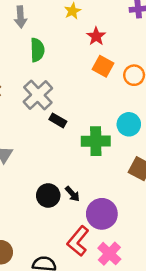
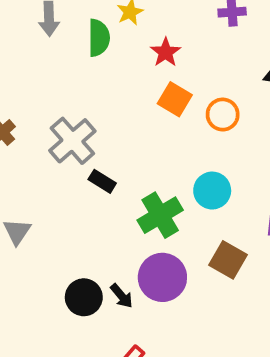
green semicircle: (37, 50) -> (99, 38), moved
green cross: (96, 141) -> (160, 215), turned -32
purple circle: (102, 214) -> (162, 277), moved

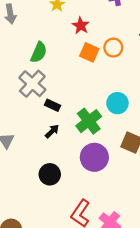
green semicircle: (99, 38) -> (39, 52), moved, turned 30
orange circle: (223, 115) -> (113, 48), moved
black arrow: (122, 296) -> (52, 131), moved, turned -88

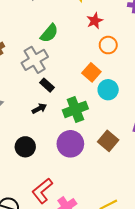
orange circle: (113, 48) -> (108, 45), moved
orange square: (89, 52) -> (91, 72), moved
cyan circle: (117, 103) -> (108, 90), moved

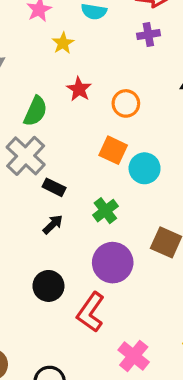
red star: (95, 21) -> (79, 89), moved
green cross: (75, 109) -> (105, 211), size x0.7
red L-shape: (42, 191) -> (91, 312), moved

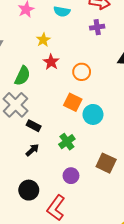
yellow star: (63, 43) -> (43, 40), moved
purple circle: (113, 263) -> (71, 176), size x0.6

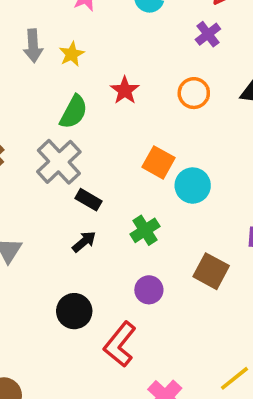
purple cross: (97, 27) -> (208, 34), turned -32
yellow star: (43, 40) -> (72, 54), moved
orange circle: (82, 72) -> (194, 93), moved

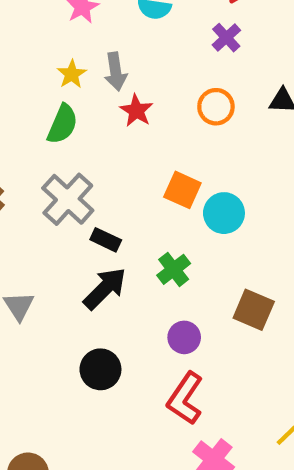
gray arrow: (33, 46) -> (116, 72), moved
green semicircle: (74, 112) -> (63, 124), moved
black arrow: (84, 242) -> (105, 288), size x1.6
red L-shape: (120, 344) -> (185, 398), moved

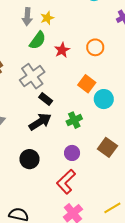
gray arrow: (116, 72) -> (27, 17), moved
orange circle: (216, 107) -> (95, 47), moved
red star: (136, 111) -> (62, 50), moved

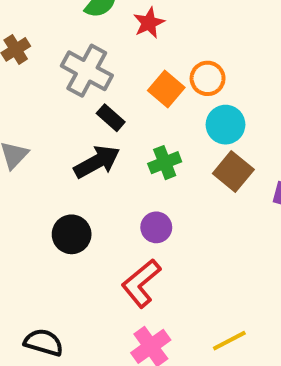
orange circle: (95, 47) -> (208, 78), moved
gray cross: (32, 76) -> (87, 71), turned -30
orange square: (87, 84) -> (166, 89), moved
brown square: (107, 147) -> (233, 172), moved

